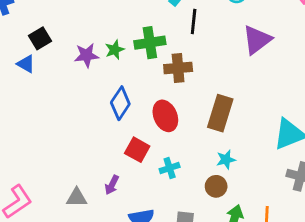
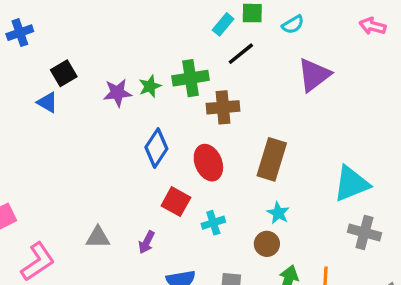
black line: (194, 22) -> (241, 54), turned 45
cyan star: (226, 160) -> (278, 213), turned -30
gray triangle: (77, 198) -> (98, 237), moved

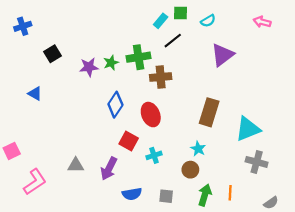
blue triangle: (47, 102) -> (35, 94), moved
brown rectangle: (272, 159) -> (209, 112), moved
purple arrow: (147, 242) -> (109, 169), size x1.5

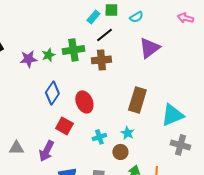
brown cross: (161, 77) -> (101, 60), moved
cyan cross: (154, 155) -> (99, 137), moved

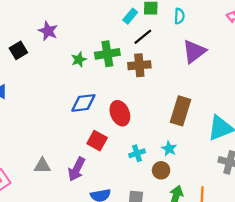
cyan semicircle: (136, 17) -> (179, 16), turned -56
purple star: (28, 59) -> (48, 31), moved, turned 30
blue diamond: (52, 93) -> (83, 103), turned 50

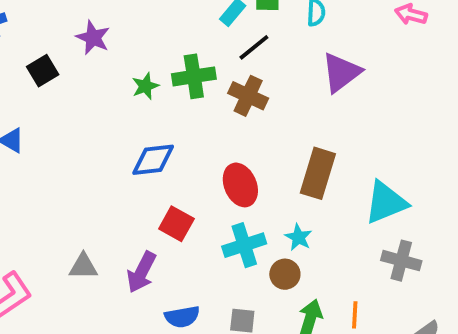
brown cross: (139, 65) -> (248, 96), turned 30
red ellipse: (120, 113) -> (240, 185), moved
cyan cross: (137, 153) -> (244, 245), size x1.5

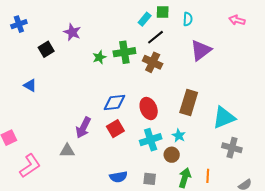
blue diamond: (153, 160) -> (114, 102), moved
red square: (176, 224) -> (115, 129), turned 30
purple arrow: (141, 272) -> (83, 128), moved

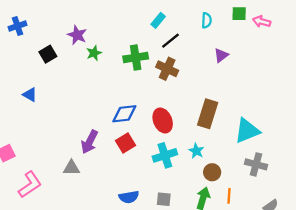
green square: (163, 12) -> (239, 14), moved
purple triangle: (201, 50) -> (221, 55), size x0.6
green star: (99, 57) -> (94, 53), moved
brown circle: (172, 155) -> (212, 172), moved

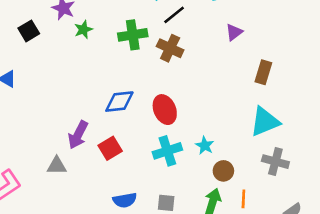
brown rectangle: (208, 114) -> (263, 72), moved, size x0.7
red square: (126, 143) -> (110, 148), moved

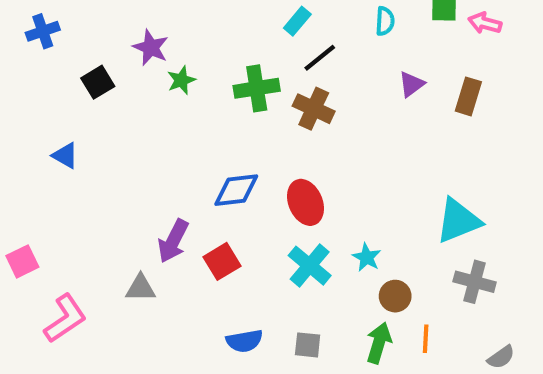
brown rectangle: (263, 72) -> (468, 96), moved
cyan cross: (167, 151) -> (310, 266), turned -32

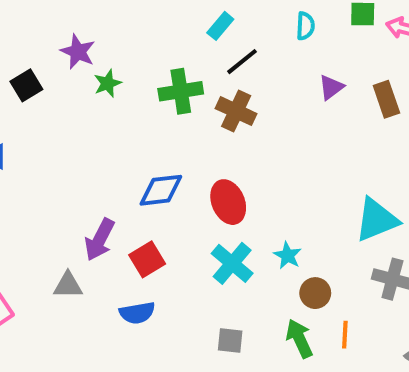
brown rectangle: (468, 96) -> (386, 99), turned -36
blue semicircle: (244, 341) -> (137, 313), moved
green arrow: (379, 343) -> (299, 339), turned -42

